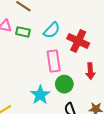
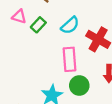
green rectangle: (23, 32) -> (38, 25), turned -64

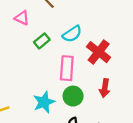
green rectangle: (38, 25) -> (42, 41), moved

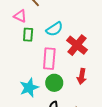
pink triangle: (22, 18) -> (20, 16), moved
green rectangle: (42, 41) -> (28, 35), turned -48

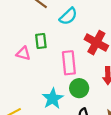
pink triangle: (20, 16) -> (23, 53), moved
cyan semicircle: (54, 29) -> (68, 16), moved

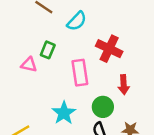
green rectangle: (41, 41) -> (48, 50), turned 32
green circle: (79, 88) -> (103, 107), moved

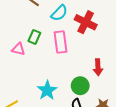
red cross: (109, 49) -> (86, 22), moved
pink rectangle: (80, 73) -> (61, 42), moved

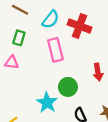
green rectangle: (34, 37) -> (19, 38), moved
green circle: (80, 86) -> (68, 87), moved

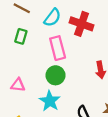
pink triangle: (12, 62) -> (18, 85), moved
green circle: (68, 87) -> (55, 75), moved

